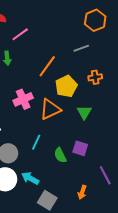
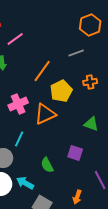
green triangle: (84, 112) -> (91, 124), moved, turned -42
cyan line: (36, 142) -> (19, 139), moved
green semicircle: (60, 155) -> (47, 165), moved

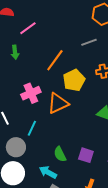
purple square: (75, 153) -> (86, 155), moved
cyan arrow: (25, 183) -> (48, 172), moved

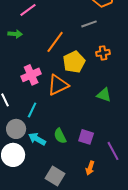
green arrow: (15, 52) -> (15, 34), turned -80
cyan arrow: (48, 172) -> (37, 139), moved

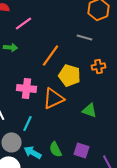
gray line: (89, 24) -> (84, 37), turned 35
yellow pentagon: (74, 62) -> (70, 75), turned -30
pink cross: (31, 75) -> (26, 88), turned 30
green triangle: (104, 95) -> (90, 110), moved

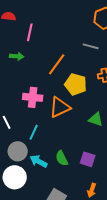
pink line: (24, 23) -> (30, 32), turned -42

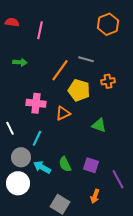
pink line: (30, 32) -> (40, 30), moved
gray line: (91, 46) -> (86, 59), moved
orange triangle: (60, 107) -> (63, 113), size x0.7

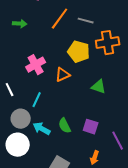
orange line: (60, 70) -> (60, 19), moved
orange cross: (108, 81) -> (108, 43), size x1.6
pink cross: (36, 103) -> (36, 65), turned -36

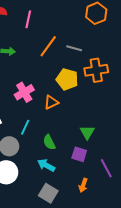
green triangle: (99, 87) -> (87, 132), moved, turned 42
green semicircle: (65, 126) -> (49, 142), moved
cyan arrow: (42, 129) -> (46, 165), moved

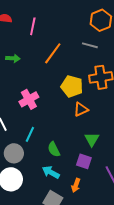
gray line: (74, 48) -> (90, 45), moved
orange triangle: (51, 102) -> (81, 109), moved
orange arrow: (83, 185) -> (76, 185), moved

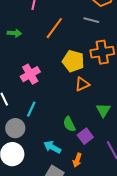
green triangle: (92, 139) -> (103, 110), moved
green semicircle: (54, 149) -> (69, 124), moved
purple square: (84, 161) -> (85, 136), turned 35

